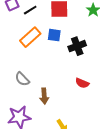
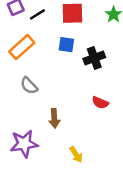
orange rectangle: (30, 37) -> (22, 47), moved
gray semicircle: (22, 79) -> (29, 86), moved

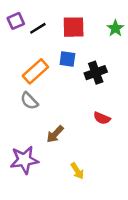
orange rectangle: (22, 47) -> (35, 71), moved
brown arrow: (54, 118) -> (55, 134), turned 48

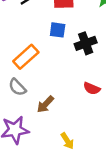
orange rectangle: (35, 71) -> (26, 57), moved
gray semicircle: (29, 101) -> (17, 87), moved

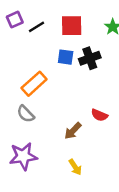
black cross: (86, 43) -> (90, 58), moved
brown arrow: (45, 104) -> (73, 131), moved

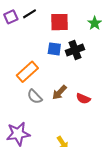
black line: (37, 27) -> (29, 14), moved
gray semicircle: (26, 114) -> (35, 97), moved
brown arrow: (73, 131) -> (59, 92), moved

